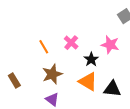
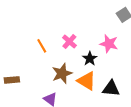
brown star: (52, 74) -> (62, 73), moved
brown rectangle: (14, 80) -> (12, 80), turned -64

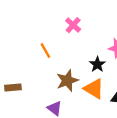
pink cross: (69, 42) -> (73, 25), moved

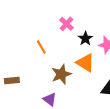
black star: (97, 64) -> (85, 39), moved
orange triangle: (94, 89) -> (85, 63), moved

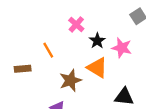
brown rectangle: (12, 81) -> (23, 69), moved

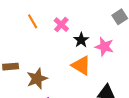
orange line: (48, 50) -> (33, 21), moved
brown star: (70, 80) -> (37, 79), moved

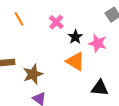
orange line: (33, 21) -> (19, 19), moved

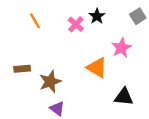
black star: (75, 37) -> (97, 16), moved
pink star: (98, 43) -> (121, 48), turned 30

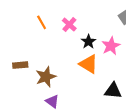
black star: (97, 16) -> (89, 42), moved
orange line: (35, 21) -> (42, 22), moved

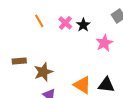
black star: (89, 42) -> (83, 25), moved
orange triangle: (89, 64) -> (82, 85), moved

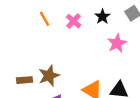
black star: (83, 25) -> (102, 17), moved
brown rectangle: (19, 61) -> (25, 80), moved

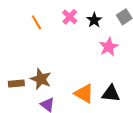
pink cross: (73, 21) -> (70, 17), moved
brown star: (49, 76) -> (41, 79), turned -30

